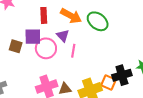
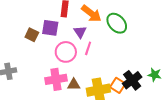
pink circle: (46, 48) -> (66, 52), moved
black cross: (122, 75) -> (132, 80), turned -30

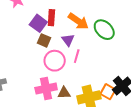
purple square: (50, 28) -> (38, 23), moved, turned 30
brown square: (32, 35) -> (44, 40), moved

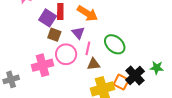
green ellipse: (104, 30) -> (115, 44), moved
pink cross: (46, 89) -> (42, 65), moved
brown triangle: (64, 93) -> (93, 64), moved

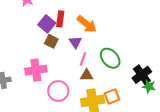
pink circle: (66, 54) -> (58, 91), moved
black cross: (135, 76) -> (142, 75), moved
orange square: (121, 82) -> (112, 96), turned 35

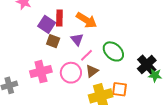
pink line: (83, 59) -> (86, 55), turned 32
brown triangle: (87, 75) -> (92, 71), turned -32
pink circle: (58, 91) -> (71, 73), moved
orange square: (112, 96) -> (119, 89), turned 35

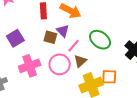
purple square: (47, 24) -> (15, 38), moved, turned 30
brown square: (53, 41) -> (50, 37), moved

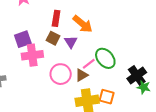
brown square: (50, 37) -> (53, 38), moved
pink line: (74, 46) -> (89, 64), moved
pink cross: (30, 66) -> (32, 55), moved

